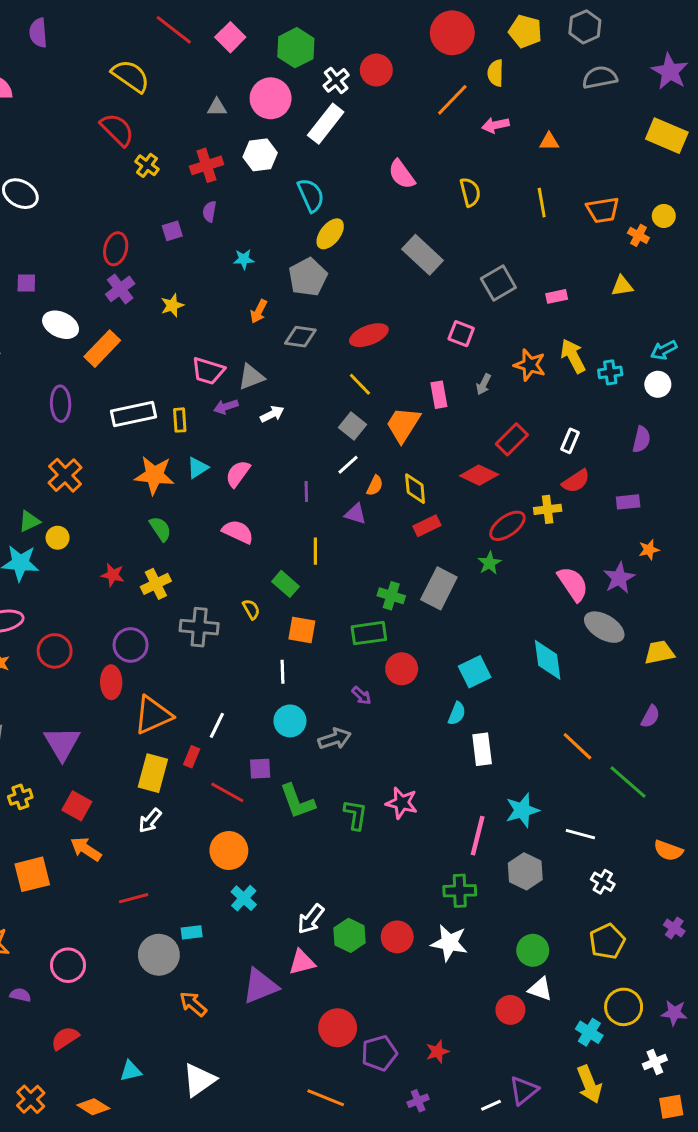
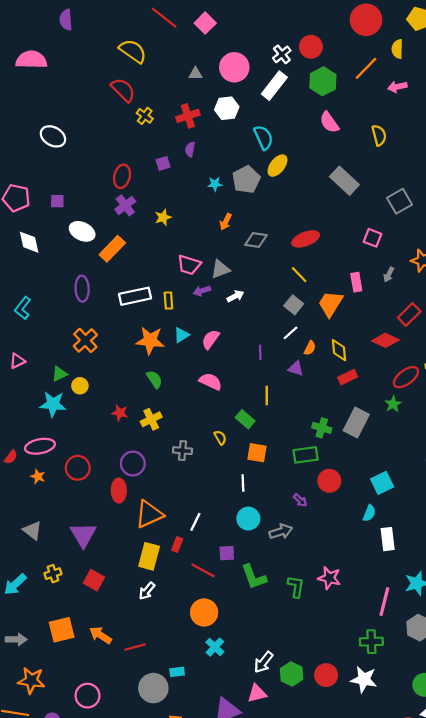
green hexagon: (296, 48) -> (323, 81), moved
gray pentagon: (308, 277) -> (246, 180), moved
gray cross: (199, 627) -> (182, 451), size x0.7
orange arrow: (86, 849) -> (100, 635), moved

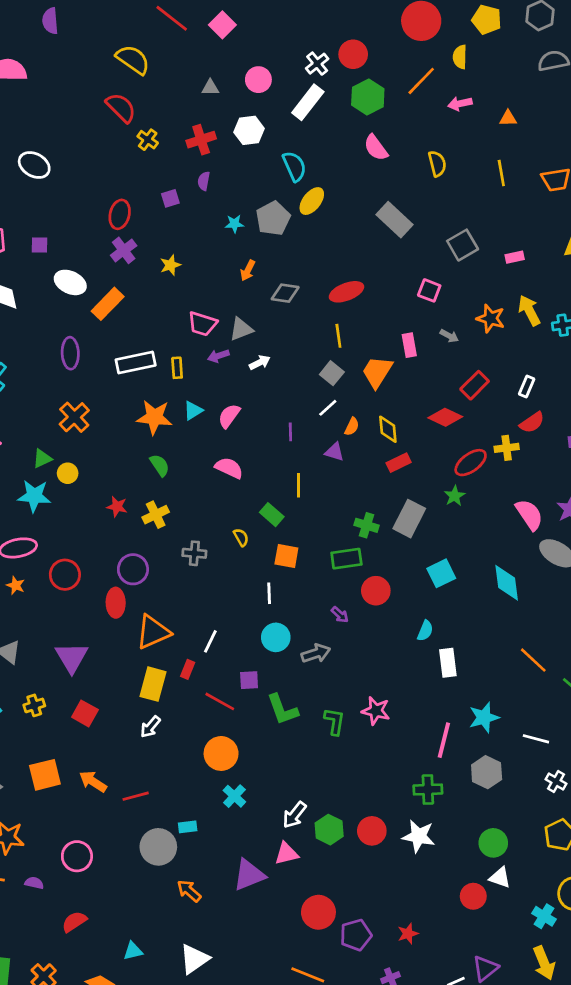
pink circle: (234, 67) -> (258, 80), size x0.7
yellow line: (299, 275) -> (338, 336), turned 36
gray arrow: (389, 275) -> (449, 336), turned -88
cyan square: (382, 483) -> (441, 573), moved

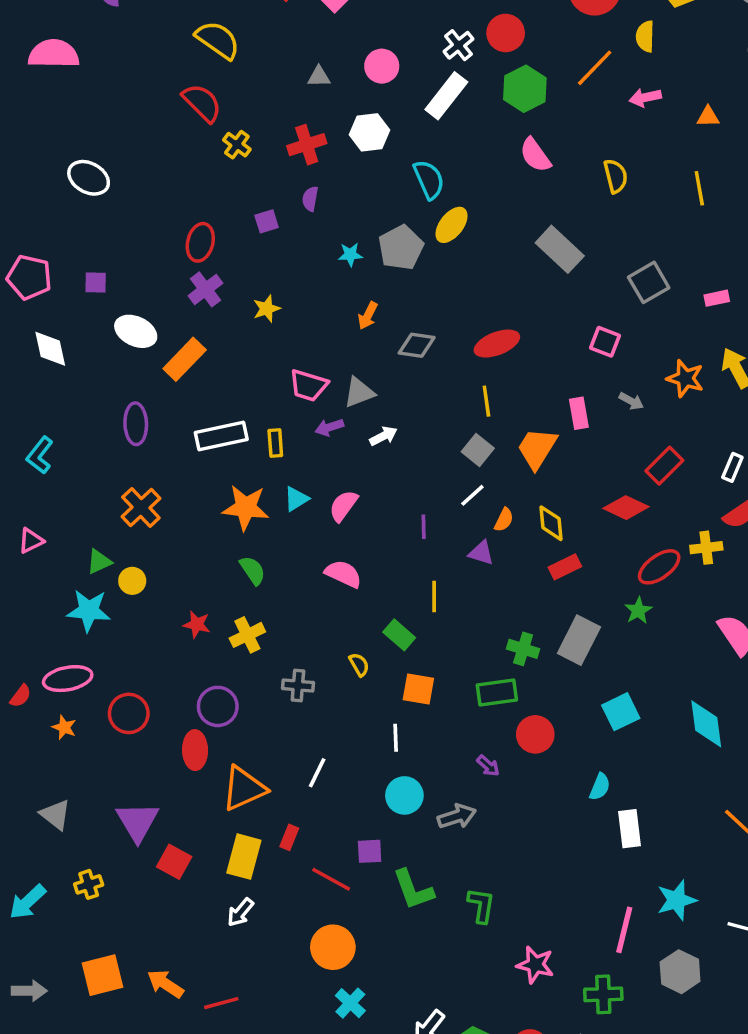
white line: (210, 641) -> (317, 773), moved
pink star: (376, 711) -> (535, 965), moved
red square: (85, 713) -> (174, 862), moved

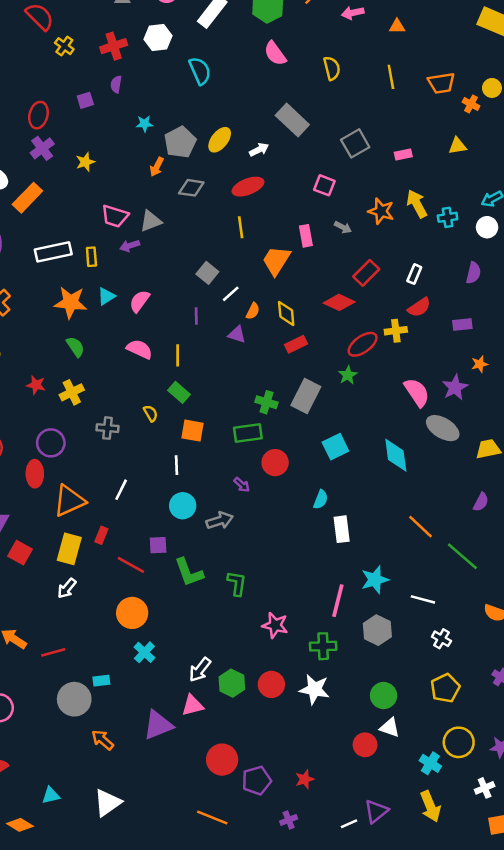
yellow ellipse: (452, 225) -> (220, 140), moved
gray pentagon: (401, 248) -> (180, 142), moved
white arrow: (383, 436) -> (259, 150), moved
gray square: (478, 450) -> (207, 273), moved
yellow line: (434, 597) -> (178, 355), moved

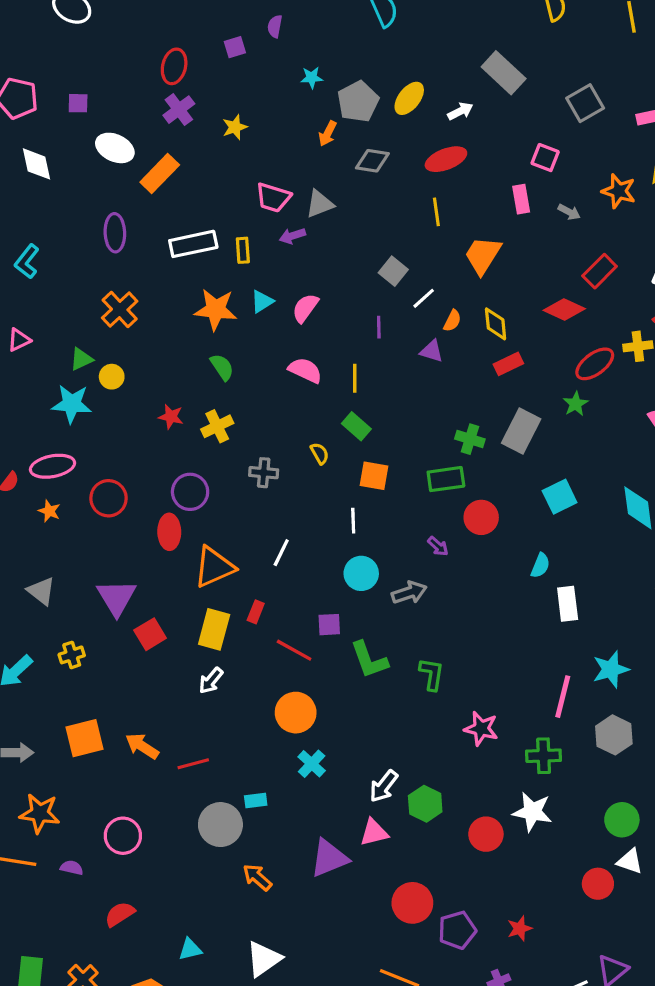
pink rectangle: (306, 236) -> (521, 199), moved
red square: (20, 553) -> (150, 634), turned 30
red circle: (271, 684) -> (486, 834), moved

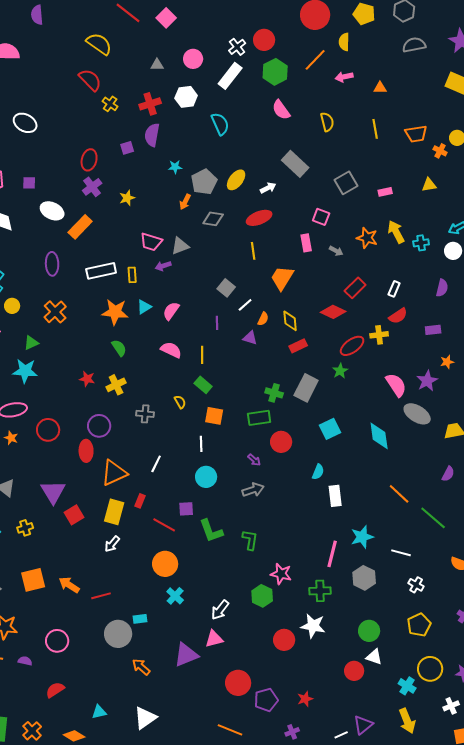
purple semicircle: (275, 26) -> (152, 135), size x1.6
yellow circle: (112, 377) -> (12, 306), moved
gray arrow: (409, 593) -> (253, 490), moved
green hexagon: (425, 804) -> (262, 596), moved

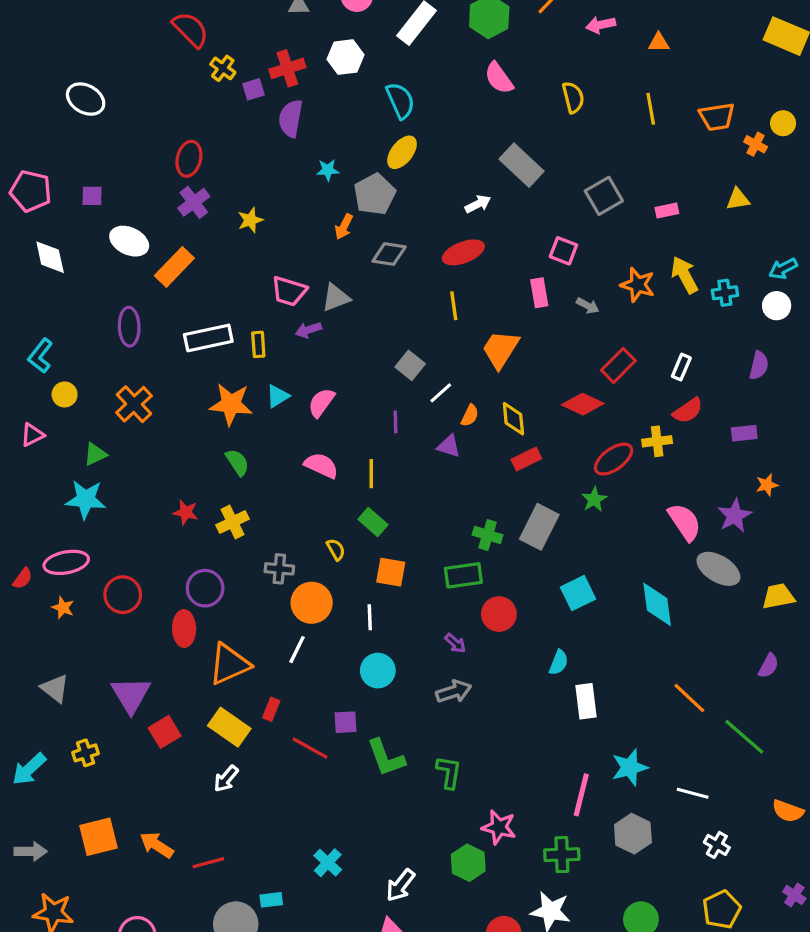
purple square: (127, 148) -> (253, 89), moved
yellow ellipse: (236, 180) -> (402, 152), moved
yellow rectangle: (114, 512) -> (229, 727), turned -70
orange circle: (165, 564) -> (312, 603), moved

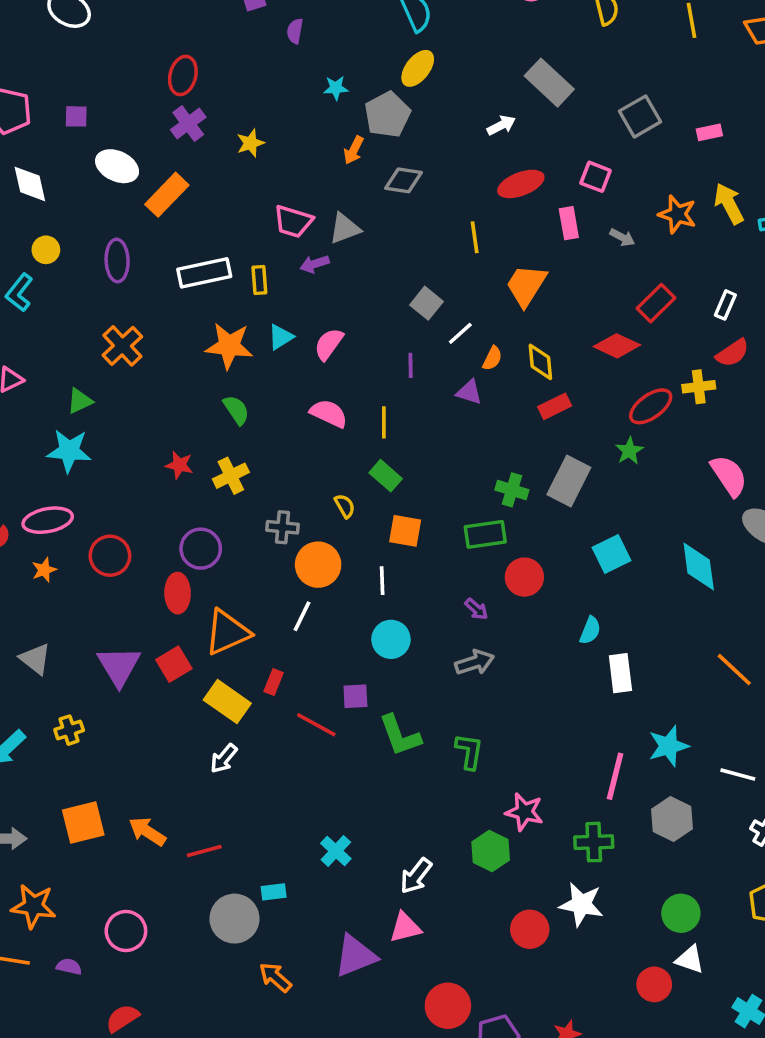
purple semicircle: (291, 118) -> (295, 31), size x0.6
red ellipse: (463, 252) -> (521, 184), moved
yellow circle: (65, 394) -> (46, 250), moved
orange star: (63, 608) -> (44, 570), turned 30
red square: (165, 732) -> (174, 664), moved

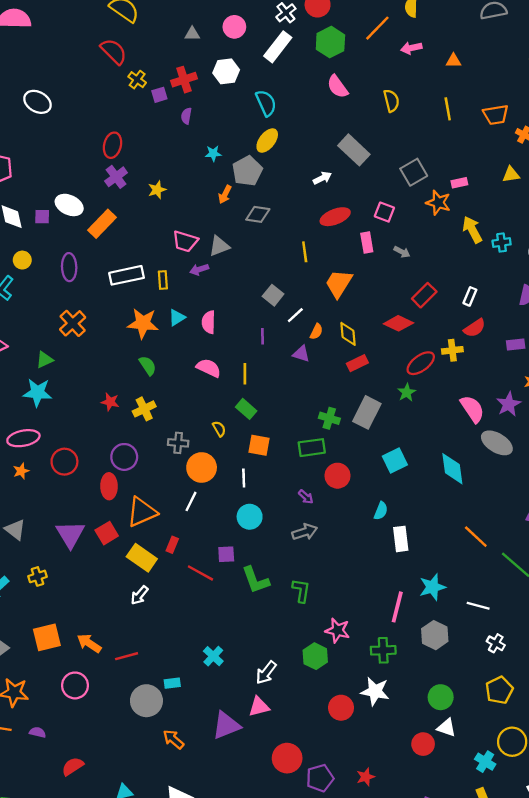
purple square: (76, 116) -> (42, 217), moved
orange star: (677, 214) -> (438, 203), moved
pink semicircle: (329, 344) -> (209, 322), turned -35
pink circle: (126, 931) -> (75, 685), moved

